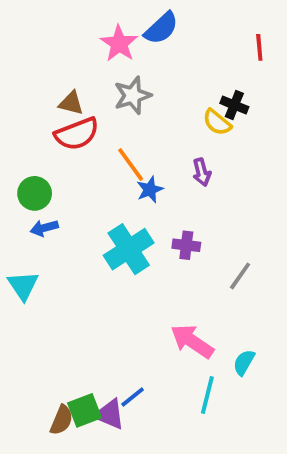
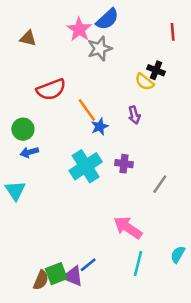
gray star: (133, 95) -> (100, 49), moved
brown triangle: (71, 103) -> (28, 38), moved
cyan semicircle: (244, 362) -> (178, 254), moved

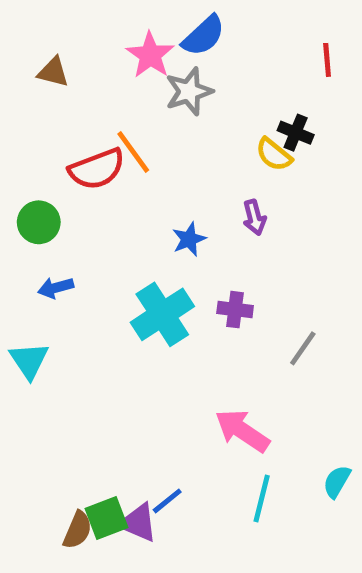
orange line: (87, 110) -> (133, 152), moved
green circle: (23, 129) -> (39, 222), moved

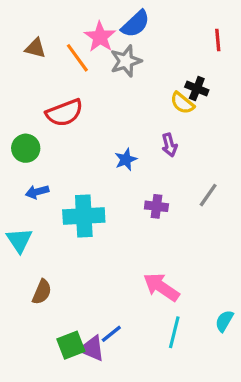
orange line: (133, 152) -> (77, 58), moved
cyan cross: (162, 314) -> (84, 216), moved, turned 30
gray line: (303, 348) -> (208, 195), moved
brown semicircle: (78, 530) -> (42, 292), moved

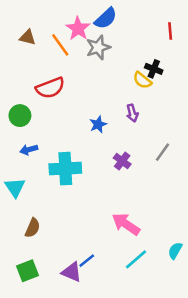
purple cross: (156, 206) -> (122, 161), turned 30
cyan line: (174, 332) -> (136, 259), turned 35
green square: (71, 345) -> (27, 271), moved

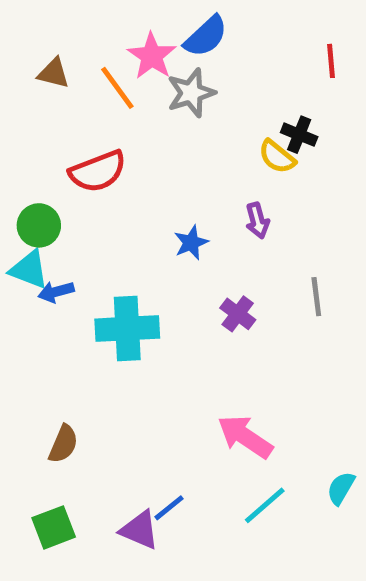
gray line: (162, 152) -> (316, 297), turned -42
cyan triangle: (15, 187) -> (29, 270), moved, turned -35

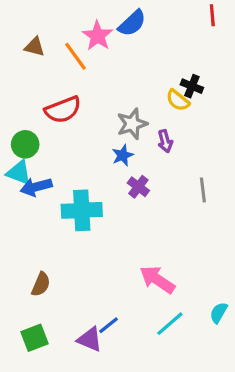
red line: (331, 61) -> (212, 15), moved
gray star: (191, 93) -> (132, 124), moved
blue arrow: (56, 292) -> (36, 187), size x1.4
purple cross: (238, 314) -> (138, 187), moved

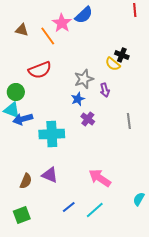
cyan line: (170, 324) -> (95, 210), moved
purple triangle: (90, 339) -> (50, 175), moved

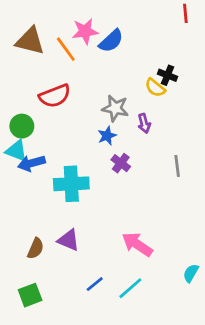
blue semicircle: (84, 15) -> (111, 41), moved
pink star: (62, 23) -> (85, 31), turned 30
brown triangle: (22, 30) -> (30, 41), size x1.6
gray star: (84, 79) -> (115, 108), turned 30

